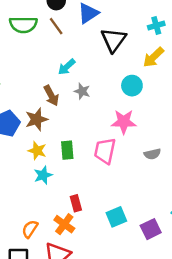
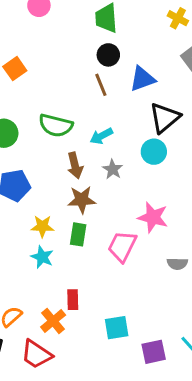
green semicircle: (23, 25) -> (56, 125), moved
cyan circle: (132, 86) -> (154, 152), moved
brown star: (36, 119) -> (82, 200), moved
yellow star: (37, 151) -> (42, 226), turned -30
cyan star: (43, 175) -> (42, 257), turned 30

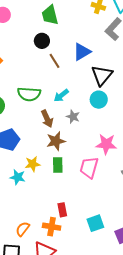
black circle: (108, 55) -> (42, 41), moved
cyan star: (42, 257) -> (18, 177), moved
orange cross: (53, 321) -> (52, 227), turned -30

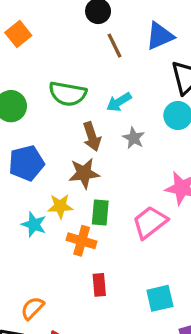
brown star: (56, 141) -> (84, 173), moved
pink trapezoid: (89, 168) -> (150, 222), turned 30
cyan square: (95, 223) -> (160, 298), moved
orange cross: (52, 227) -> (82, 241), moved

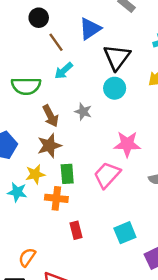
cyan arrow: (119, 102) -> (64, 71), moved

